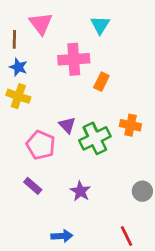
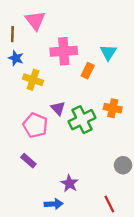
cyan triangle: (100, 25) -> (108, 52), moved
yellow cross: (18, 96) -> (33, 80), moved
purple star: (80, 191) -> (69, 183), moved

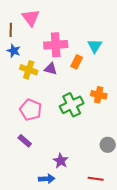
purple triangle: (58, 108) -> (51, 69), moved, turned -32
red line: (109, 204) -> (96, 179), turned -56

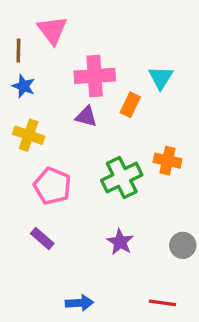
yellow cross: (29, 70) -> (29, 135), moved
purple star: (61, 161) -> (120, 242), moved

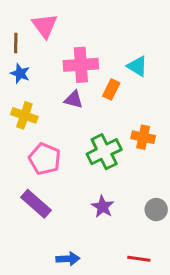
cyan triangle: (161, 78) -> (137, 66), turned -30
purple rectangle: (42, 239) -> (36, 204), size x1.5

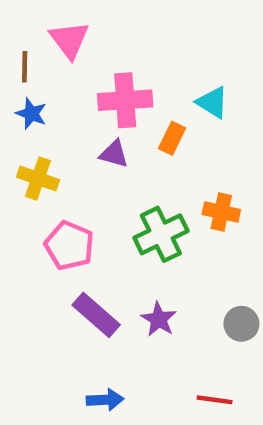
purple rectangle: (36, 204) -> (96, 315), moved

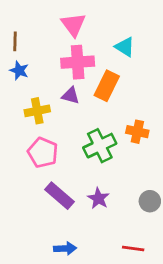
pink triangle: (69, 40) -> (73, 25), moved
cyan triangle: (212, 102) -> (125, 47), moved
orange rectangle: (172, 138) -> (107, 86), size x1.5
yellow cross: (38, 178) -> (37, 111), moved, turned -30

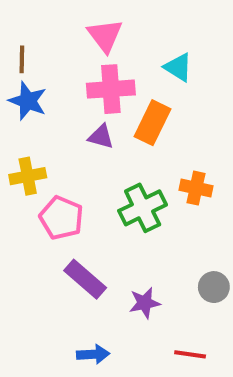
blue star: (19, 71) -> (28, 101), size x1.4
yellow cross: (37, 111) -> (28, 176), moved
purple star: (98, 198) -> (145, 303), moved, turned 30

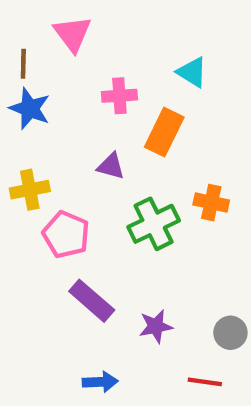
pink triangle: (105, 36) -> (72, 34), moved
pink cross: (111, 89) -> (119, 96), size x0.7
purple triangle: (101, 137) -> (111, 166), moved
gray circle: (214, 287) -> (230, 333), moved

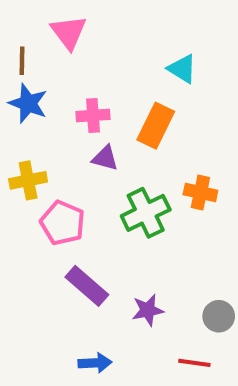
pink cross: (119, 96) -> (93, 115), moved

